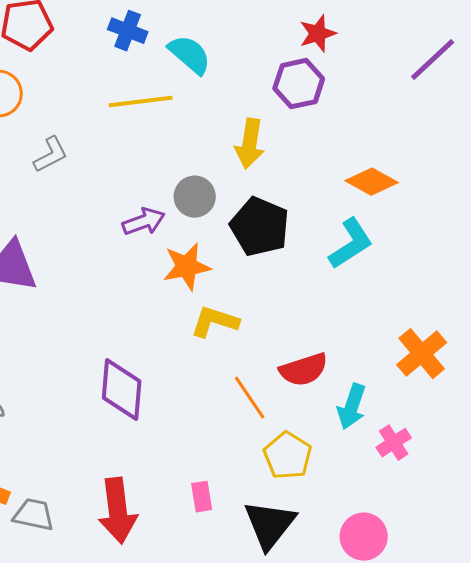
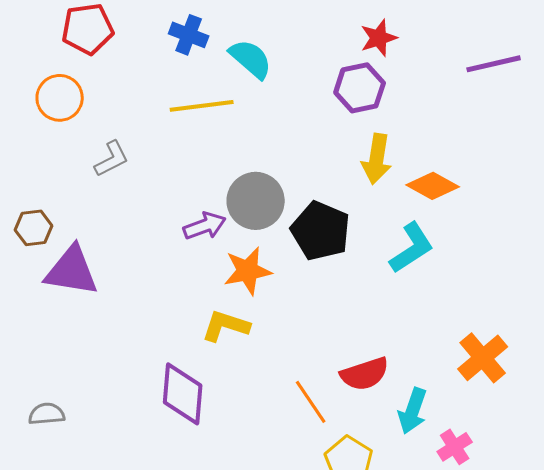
purple line: (433, 60) -> (494, 64), turned 30
yellow arrow: (250, 144) -> (377, 159), moved
gray circle: (195, 197) -> (256, 201), size x1.4
yellow L-shape: (215, 322) -> (226, 326), moved

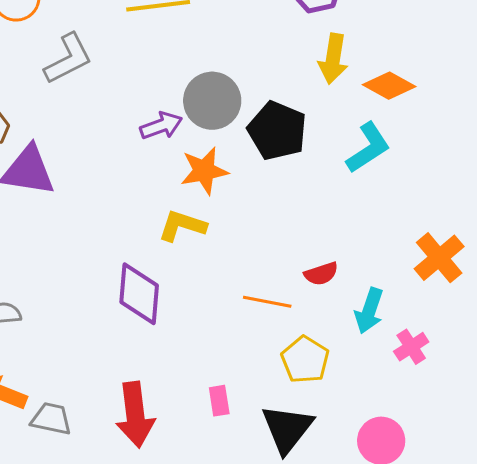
gray L-shape: (112, 159) -> (68, 59), size x1.4
red semicircle: (365, 374) -> (321, 274), size x0.7
orange line: (311, 402) -> (267, 302), turned -45

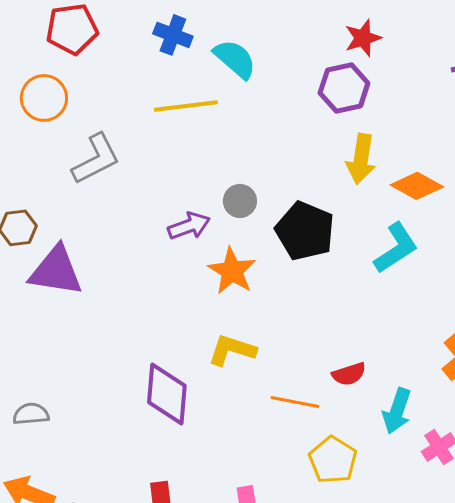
gray circle: (212, 101) -> (240, 201), size x0.6
orange star: (204, 171) -> (232, 271), turned -30
yellow L-shape: (182, 226) -> (232, 350), moved

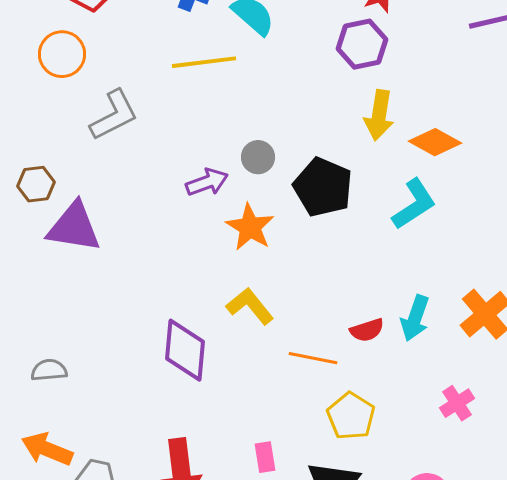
yellow L-shape: (232, 350) -> (250, 306), turned 33
cyan arrow: (397, 411) -> (415, 318), moved

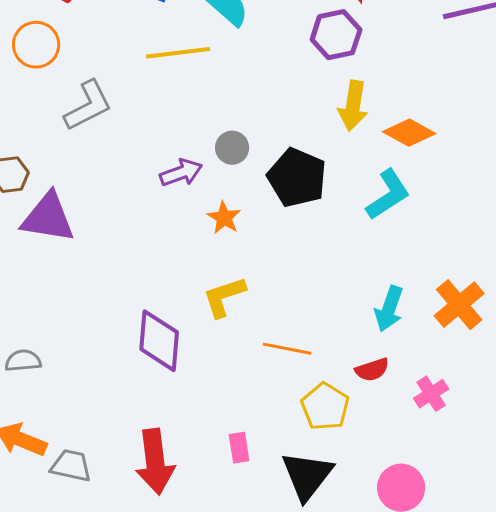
orange star: (250, 227) -> (224, 218), size x0.7
yellow L-shape: (250, 306) -> (224, 297), turned -69
red semicircle: (367, 330) -> (372, 370), moved

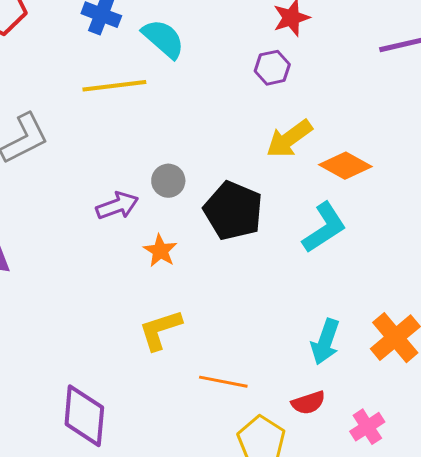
purple hexagon: (336, 35) -> (272, 68), size x0.7
yellow arrow: (353, 106) -> (289, 139), turned 45
purple diamond: (159, 341) -> (84, 416), moved

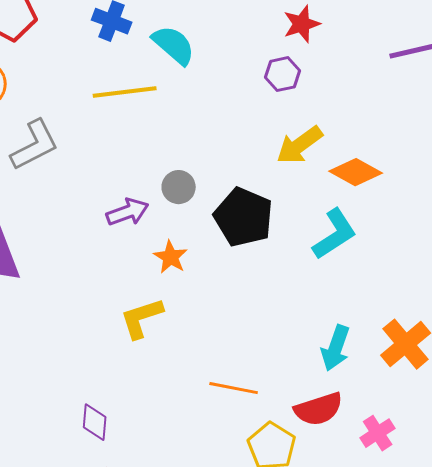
yellow L-shape: (160, 330) -> (142, 318), moved
red semicircle: (308, 403) -> (319, 409), size x1.4
purple diamond: (84, 416) -> (95, 422), size x0.6

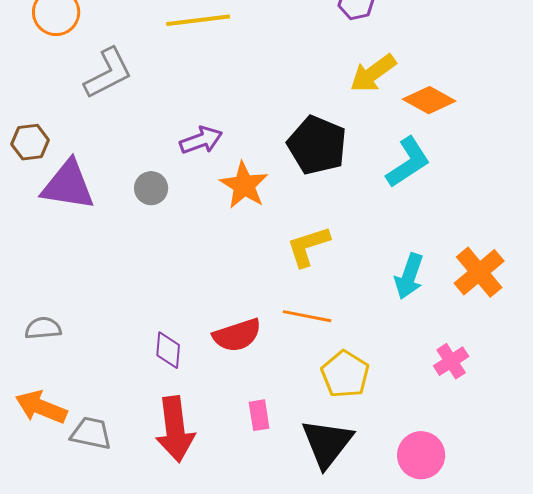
gray circle: (179, 187) -> (151, 188), moved
orange star: (171, 257) -> (244, 185), size x1.4
yellow L-shape: (142, 318) -> (308, 246), moved
red semicircle: (319, 409) -> (237, 335), moved

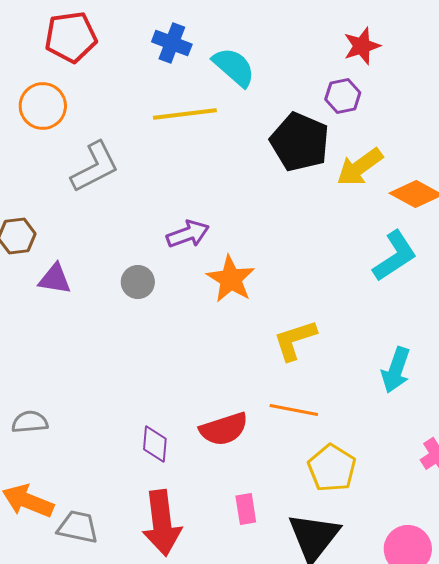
black pentagon: (317, 145) -> (300, 142), moved
purple triangle: (68, 185) -> (55, 279), size x0.6

